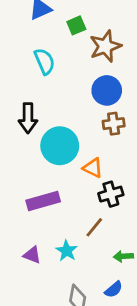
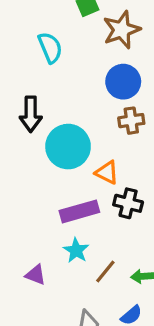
black cross: (111, 194) -> (128, 203), turned 30
purple rectangle: (43, 201) -> (79, 211), moved
brown line: (94, 227) -> (105, 271), moved
cyan star: (67, 251) -> (76, 250), moved

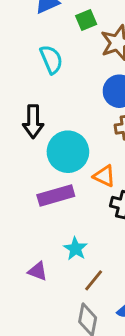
purple rectangle: (79, 211) -> (56, 196), moved
brown line: (105, 271) -> (94, 280), moved

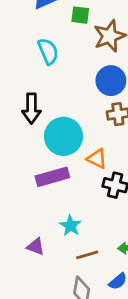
green square: (86, 20) -> (80, 15), turned 30
brown line: (94, 280) -> (87, 255), turned 35

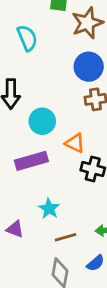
cyan circle: (63, 136) -> (42, 121), size x0.7

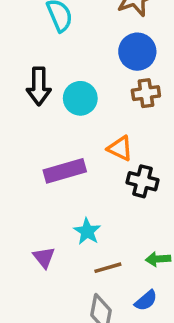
cyan circle: (42, 121) -> (80, 98), moved
purple triangle: (15, 229) -> (44, 257), turned 30

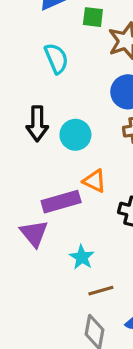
orange triangle: (120, 148) -> (95, 181), moved
purple triangle: (44, 257) -> (34, 233), moved, size x1.4

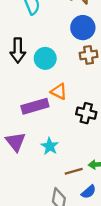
purple triangle: (34, 233) -> (16, 142), moved
brown line: (101, 291) -> (74, 171), moved

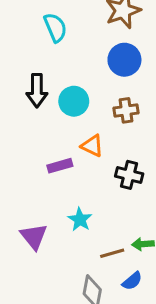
brown cross: (89, 55) -> (126, 110), moved
purple rectangle: (35, 106) -> (60, 166), size x0.7
purple triangle: (16, 142) -> (34, 236), moved

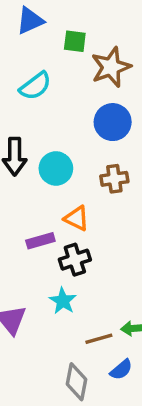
cyan semicircle: (55, 27) -> (35, 86), turned 76
black cross: (129, 175) -> (75, 260), moved, turned -32

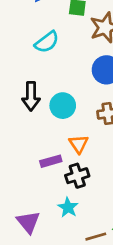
orange triangle: (77, 218) -> (79, 144), turned 30

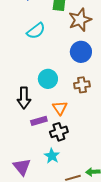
black arrow: (31, 96) -> (24, 98), moved

